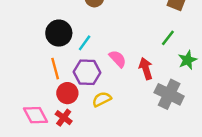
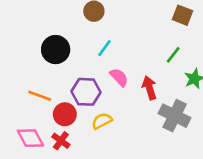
cyan line: (85, 43) -> (104, 48), moved
orange line: (55, 69) -> (40, 96), moved, turned -55

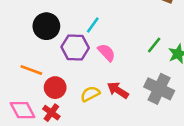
green line: (173, 55) -> (154, 45), moved
red arrow: (149, 88) -> (118, 90), moved, turned -40
purple hexagon: (86, 92) -> (75, 47), moved

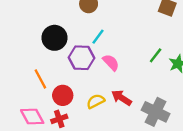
orange line: (31, 70) -> (40, 79), turned 42
gray cross: (159, 89) -> (156, 112), moved
red cross: (51, 113) -> (59, 119), turned 35

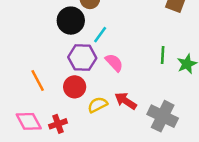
black circle: (55, 38) -> (71, 21), moved
green line: (156, 55) -> (163, 55), turned -35
red circle: (63, 95) -> (75, 87), moved

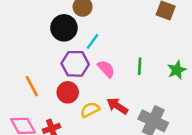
green line: (163, 55) -> (140, 66), moved

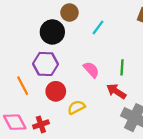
cyan line: (92, 41) -> (98, 27), moved
purple hexagon: (75, 64) -> (45, 64), moved
red arrow: (117, 106) -> (116, 91), moved

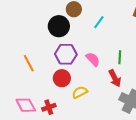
purple hexagon: (45, 64) -> (66, 54), moved
orange line: (23, 86) -> (29, 63), moved
red arrow: (116, 91) -> (115, 78), turned -150

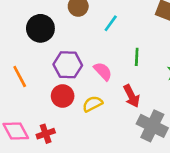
black circle: (59, 26) -> (40, 28), moved
green line: (120, 57) -> (137, 57), moved
yellow semicircle: (80, 92) -> (92, 104), moved

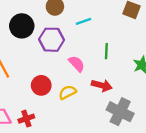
cyan line: (111, 23) -> (83, 21), turned 35
purple hexagon: (68, 65) -> (51, 40), moved
red arrow: (131, 96) -> (102, 85), turned -48

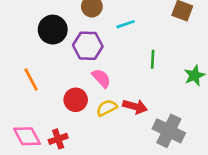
pink semicircle: (77, 64) -> (101, 78), moved
red arrow: (102, 85) -> (135, 107), moved

